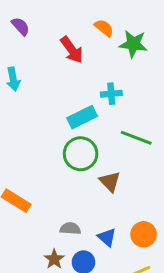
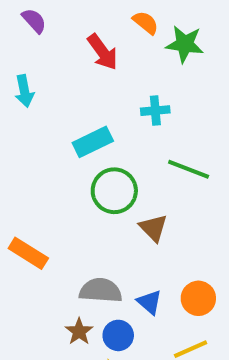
cyan rectangle: (82, 117) -> (93, 142), moved
gray semicircle: (70, 228) -> (101, 290), size x1.5

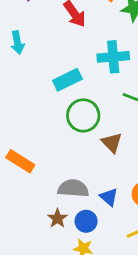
cyan cross: (155, 111) -> (113, 57), size x1.5

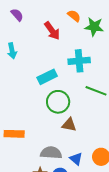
brown triangle: (112, 143) -> (69, 125), moved, turned -35
orange rectangle: (20, 161) -> (14, 134), turned -30

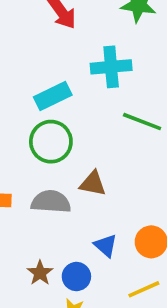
green circle: (58, 102) -> (51, 142), moved
gray semicircle: (51, 153) -> (51, 202), moved

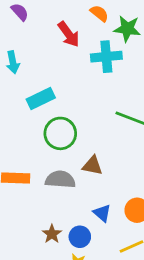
cyan cross: (111, 67) -> (106, 57), moved
cyan rectangle: (53, 96) -> (41, 99), moved

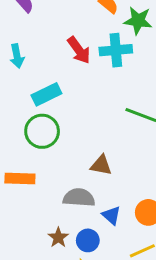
red arrow: (69, 34) -> (79, 50), moved
green circle: (60, 133) -> (42, 131), moved
gray semicircle: (60, 180) -> (79, 198), moved

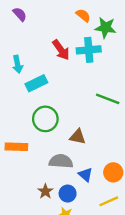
cyan arrow: (17, 56) -> (17, 64), moved
green circle: (42, 131) -> (45, 119), moved

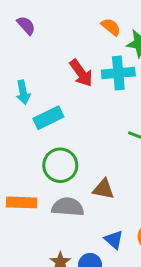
gray semicircle: (61, 161) -> (68, 207), moved

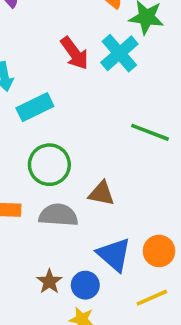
cyan cross: (118, 73) -> (119, 53), turned -36
blue triangle: (114, 240) -> (114, 255), size x1.5

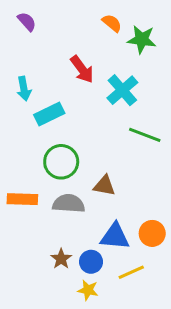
cyan cross: (119, 53) -> (122, 90), moved
blue triangle: (114, 255) -> (115, 236), turned -36
yellow line: (152, 298) -> (131, 272), moved

